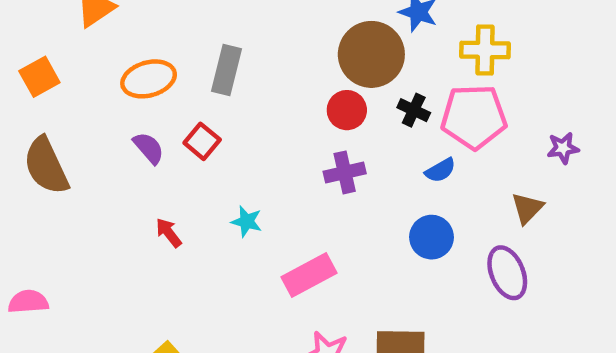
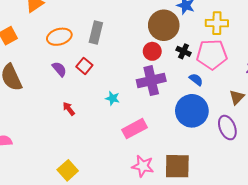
blue semicircle: (440, 170) -> (196, 80), turned -112
purple cross: (345, 172) -> (151, 81), size x1.5
cyan star: (247, 222) -> (113, 98), moved
blue circle: (432, 237) -> (192, 111), size x1.6

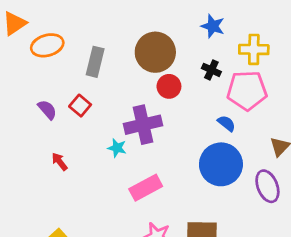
brown circle: (164, 25) -> (155, 52), moved
orange ellipse: (59, 37) -> (47, 45), moved
black cross: (184, 51) -> (211, 70), moved
purple cross: (151, 81) -> (143, 125), moved

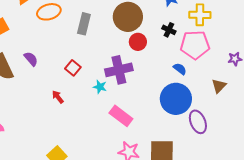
red square: (80, 106) -> (73, 68), moved
purple semicircle: (47, 110) -> (31, 59), moved
purple ellipse: (267, 186) -> (198, 122), moved
pink rectangle: (146, 188) -> (121, 116), turned 65

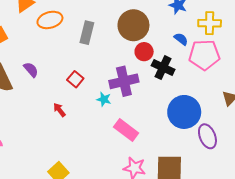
black cross: (169, 30) -> (163, 68), moved, size x1.5
blue semicircle: (180, 69) -> (181, 39), moved

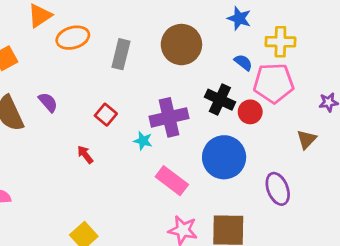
red circle: (144, 52) -> (250, 112), moved
blue circle: (184, 112) -> (224, 157), moved

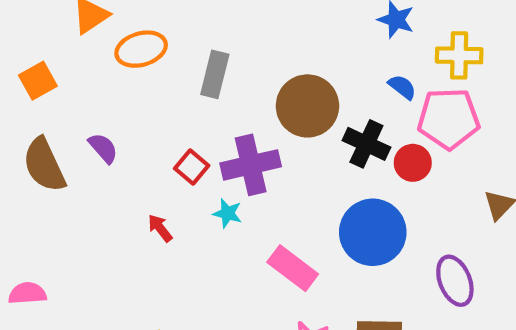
brown circle: (181, 45) -> (307, 106), moved
purple cross: (169, 117) -> (251, 165), moved
cyan star: (143, 141) -> (227, 213), moved

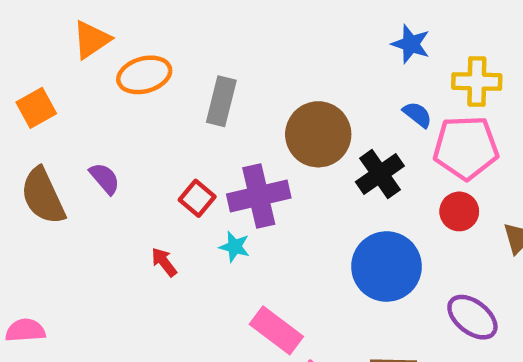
black cross: (366, 144) -> (380, 174), turned 30
red circle: (413, 163) -> (459, 211), moved
pink rectangle: (293, 268) -> (276, 330), moved
purple ellipse: (455, 281) -> (472, 317), turned -30

